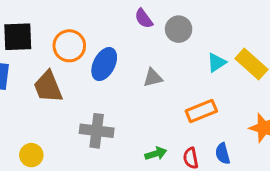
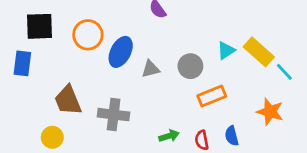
gray circle: (179, 29) -> (190, 66), moved
gray triangle: (153, 78) -> (151, 69), moved
brown trapezoid: (48, 87) -> (68, 100), moved

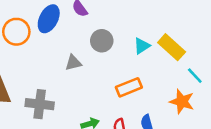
blue ellipse: (121, 52) -> (49, 19), moved
gray circle: (190, 66) -> (102, 41), moved
cyan line: (284, 72) -> (195, 76), moved

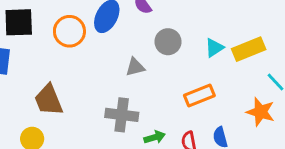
yellow rectangle: (172, 47) -> (249, 49), turned -64
gray cross: (40, 104) -> (122, 115), moved

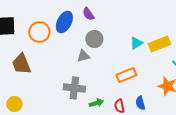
gray circle: (168, 42) -> (94, 39), moved
brown trapezoid: (49, 100) -> (21, 64), moved

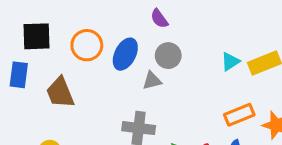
blue ellipse: (64, 22) -> (125, 54), moved
orange rectangle: (126, 75) -> (239, 115), moved

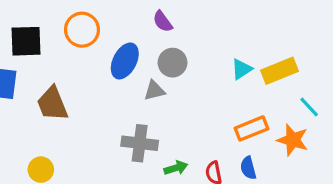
orange circle: (87, 45) -> (82, 30), moved

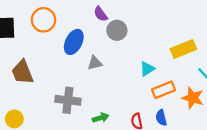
gray circle: (173, 63) -> (117, 30), moved
cyan triangle: (242, 69) -> (147, 69), moved
gray cross: (140, 143) -> (68, 100), moved
green arrow: (176, 168) -> (101, 118), moved

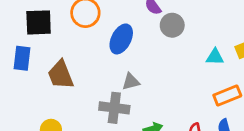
gray triangle: (95, 63) -> (131, 82), moved
cyan triangle: (147, 69) -> (215, 57), moved, turned 35

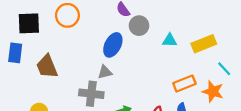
blue ellipse: (121, 39) -> (113, 45), moved
cyan triangle: (215, 57) -> (170, 40), moved

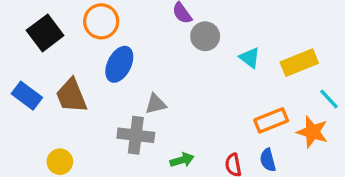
black square: (29, 23) -> (45, 33), turned -35
cyan triangle: (170, 40) -> (250, 58), turned 35
blue ellipse: (113, 45) -> (119, 64), moved
blue rectangle: (15, 53) -> (27, 96), moved, turned -60

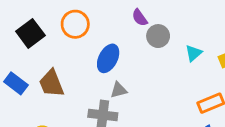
cyan triangle: (250, 58) -> (194, 53), turned 42
blue ellipse: (119, 64) -> (108, 58), moved

